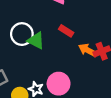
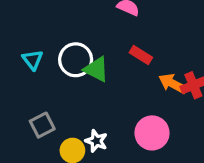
pink circle: (59, 84) -> (152, 133), moved

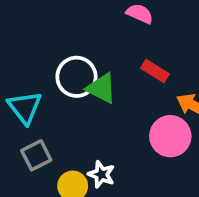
cyan triangle: (33, 60) -> (25, 107), moved, size x1.4
pink circle: (152, 133) -> (170, 136), moved

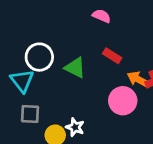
white circle: (76, 77) -> (39, 57), moved
gray square: (36, 155) -> (30, 114), turned 30

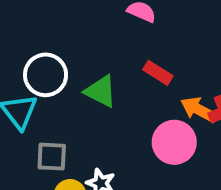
gray square: (30, 114) -> (52, 157), moved

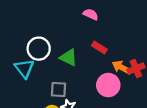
gray square: (52, 157) -> (59, 89), moved

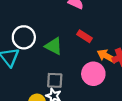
gray square: (59, 89) -> (55, 80), moved

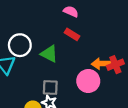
red rectangle: (85, 36) -> (72, 34), moved
orange arrow: (107, 56) -> (101, 64), turned -30

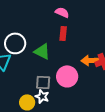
red rectangle: (72, 34) -> (63, 33), turned 64
pink circle: (88, 81) -> (67, 76), moved

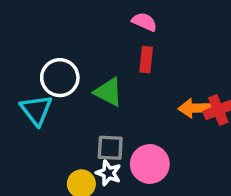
pink circle: (67, 76) -> (150, 164), moved

